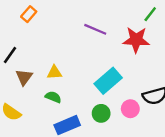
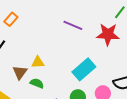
orange rectangle: (29, 14) -> (11, 19), moved
brown triangle: (24, 77) -> (20, 72), moved

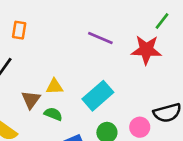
orange rectangle: (11, 19) -> (19, 30), turned -32
cyan rectangle: (84, 69) -> (98, 96), moved

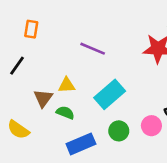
purple line: (100, 38) -> (93, 49), moved

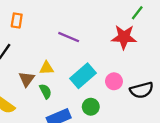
green semicircle: (65, 113) -> (45, 91), turned 40
pink circle: (151, 126) -> (114, 81), moved

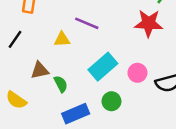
yellow triangle: (47, 68) -> (62, 39), moved
brown triangle: (27, 79) -> (40, 70), turned 42

